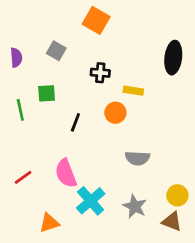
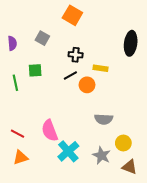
black line: (75, 122) -> (70, 76), moved, turned 40
red line: (23, 177) -> (17, 134), turned 64
yellow circle: (177, 195) -> (123, 143), moved
orange triangle: (49, 223) -> (21, 158), moved

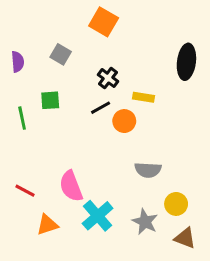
black cross: (76, 55) -> (108, 78), turned 32
orange triangle: (21, 158) -> (47, 225), moved

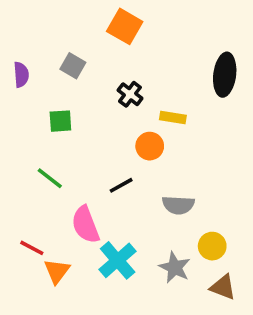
black line: (101, 108) -> (121, 185), moved
green line: (22, 118) -> (50, 178), moved, turned -40
red line: (25, 191) -> (32, 248), moved
orange triangle: (47, 225) -> (57, 271), turned -35

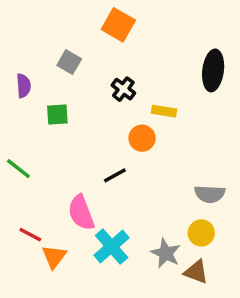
purple semicircle: (21, 75) -> (24, 86), moved
green line: (50, 178) -> (18, 169), moved
gray semicircle: (178, 205) -> (210, 194), moved
brown triangle: (223, 287) -> (196, 272), moved

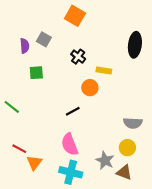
purple semicircle: (24, 86) -> (25, 46), moved
pink semicircle: (81, 213) -> (70, 144), moved
cyan cross: (112, 246) -> (71, 172), moved, turned -35

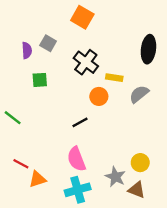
black cross: (78, 57) -> (86, 62), size x1.5
gray semicircle: (133, 123) -> (139, 94), moved, turned 138
orange triangle: (34, 163) -> (37, 179), turned 35
cyan cross: (71, 172) -> (78, 190), turned -30

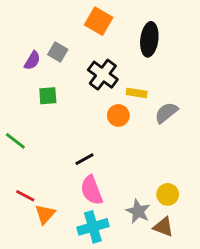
black ellipse: (148, 49) -> (149, 39), moved
purple semicircle: (27, 50) -> (32, 60), turned 35
black line: (80, 122) -> (84, 159), moved
orange triangle: (37, 179) -> (45, 214), turned -30

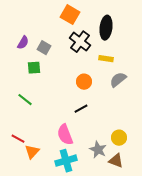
gray square: (58, 52) -> (44, 48), moved
black cross: (103, 75) -> (80, 42), moved
yellow rectangle: (137, 93) -> (106, 59), moved
green line: (15, 141) -> (25, 100), moved
black line: (84, 159) -> (81, 109), moved

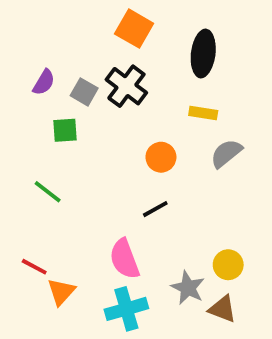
black cross: (80, 42) -> (126, 86), moved

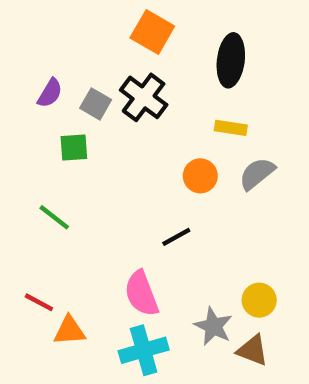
orange circle: (161, 157) -> (200, 176), moved
orange triangle: (61, 292) -> (69, 331), turned 44

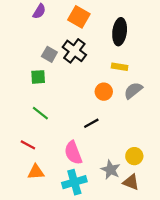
purple semicircle: (50, 93) -> (39, 11), moved
green line: (54, 217) -> (40, 113), moved
red line: (39, 302) -> (28, 145), moved

